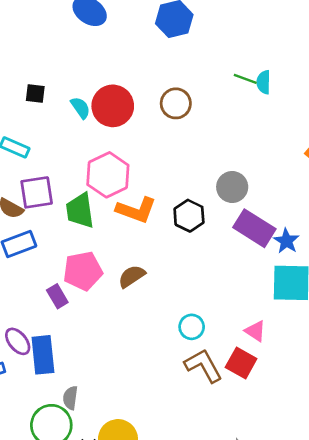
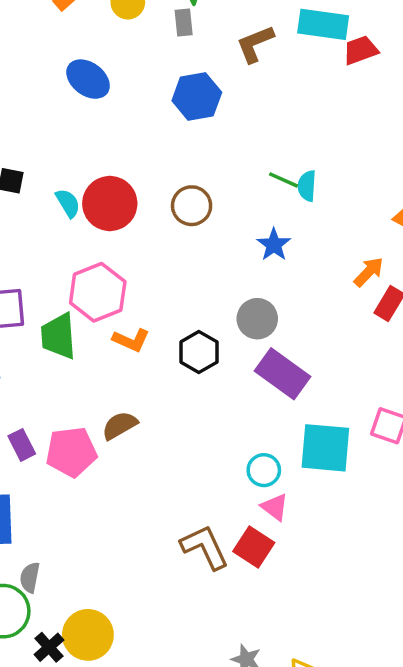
orange L-shape: (136, 210) -> (131, 340), size x0.7
blue star: (286, 241) -> (274, 245), moved
pink pentagon: (83, 271) -> (71, 452), moved
cyan circle: (192, 327) -> (264, 470), moved

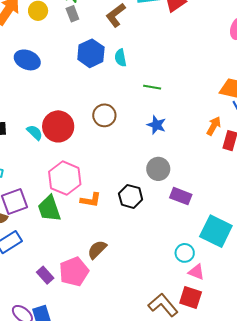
cyan semicircle: (307, 186) -> (120, 58), moved
purple rectangle: (283, 374) -> (181, 196), size x0.7
cyan square: (325, 448) -> (216, 231), turned 36

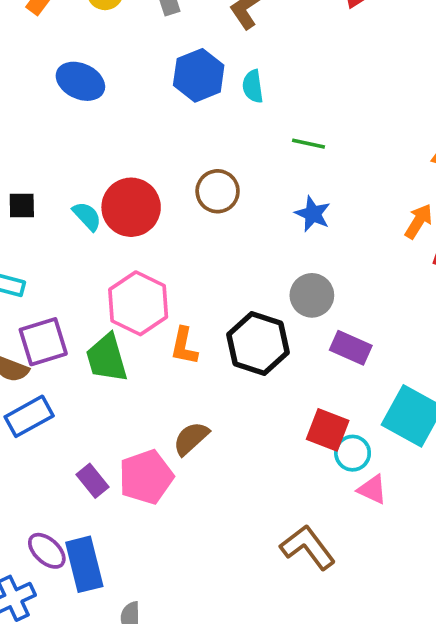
black hexagon: (131, 196) -> (258, 344), size x1.4
orange L-shape: (91, 200) -> (184, 346), turned 90
red square: (191, 298) -> (328, 430), moved

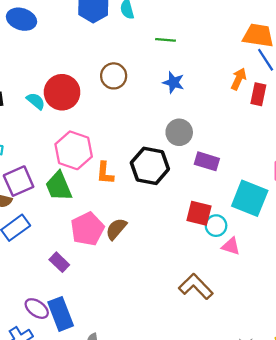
pink pentagon: (146, 477) -> (87, 229), moved

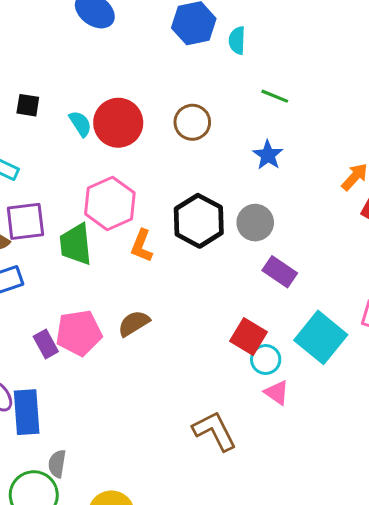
black hexagon: (150, 166) -> (199, 221), moved
pink pentagon: (87, 229) -> (79, 333), moved

